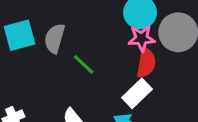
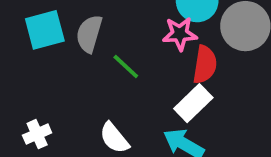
pink star: (142, 38) -> (180, 34), moved

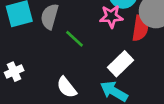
red semicircle: (205, 65) -> (140, 28), moved
white cross: (37, 134) -> (14, 72), moved

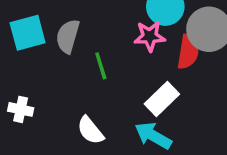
green line: (75, 39) -> (101, 66), turned 30
white cross: (14, 72) -> (21, 109), turned 36

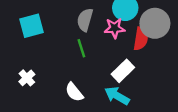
gray semicircle: (68, 36) -> (85, 20), moved
white cross: (21, 109) -> (27, 78), turned 35

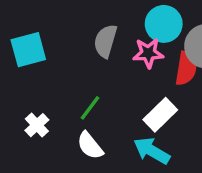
green line: (81, 48) -> (90, 108), moved, turned 54
white cross: (27, 78) -> (37, 125), moved

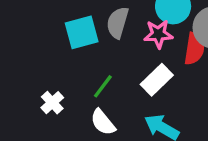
cyan square: (28, 50) -> (82, 32), moved
white rectangle: (160, 115) -> (157, 80), moved

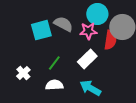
gray semicircle: (118, 23) -> (63, 24), turned 102
white semicircle: (103, 122) -> (54, 85), turned 126

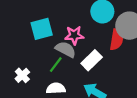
gray semicircle: (63, 24) -> (66, 49), moved
pink star: (88, 31) -> (74, 35), moved

